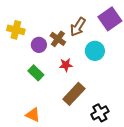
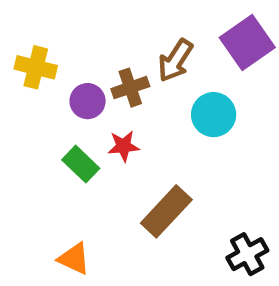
brown cross: (58, 39) -> (130, 88), turned 35
red star: (66, 65) -> (124, 146), moved
black cross: (100, 113) -> (247, 254), moved

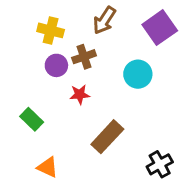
brown arrow: (175, 61) -> (104, 20), moved
yellow cross: (36, 67) -> (51, 30), moved
green rectangle: (81, 164) -> (32, 119), moved

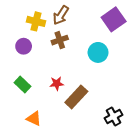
brown arrow: (104, 20) -> (61, 15), moved
purple circle: (56, 65) -> (24, 46), moved
red star: (80, 94) -> (57, 83), moved

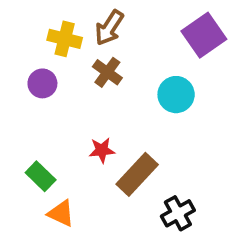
brown cross: (60, 40) -> (107, 72), turned -35
green rectangle: (23, 84) -> (41, 176), moved
black cross: (114, 117) -> (178, 213), moved

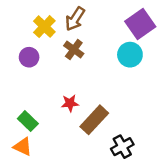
yellow cross: (65, 39) -> (44, 27), turned 30
cyan circle: (176, 95) -> (130, 55), moved
orange triangle: (61, 213) -> (23, 147), moved

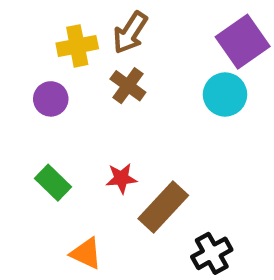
yellow cross: (44, 27) -> (77, 46), turned 35
green rectangle: (28, 121) -> (53, 183), moved
orange triangle: (23, 147) -> (86, 253), moved

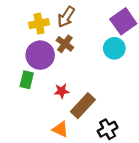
purple circle: (51, 99) -> (40, 55), moved, size x1.6
green rectangle: (53, 183) -> (27, 80), moved, turned 60
orange triangle: (86, 253) -> (60, 129), moved

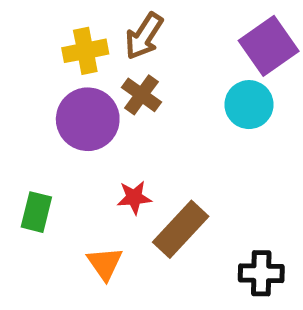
green rectangle: (27, 80) -> (36, 212), moved
orange triangle: (60, 129) -> (105, 263), moved, turned 30
black cross: (108, 129) -> (261, 273), moved, turned 30

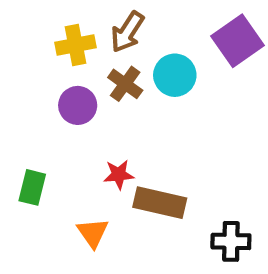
cyan circle: (249, 105) -> (175, 75), moved
purple circle: (88, 119) -> (78, 105), size x0.7
brown rectangle: (181, 229) -> (160, 203), turned 60

